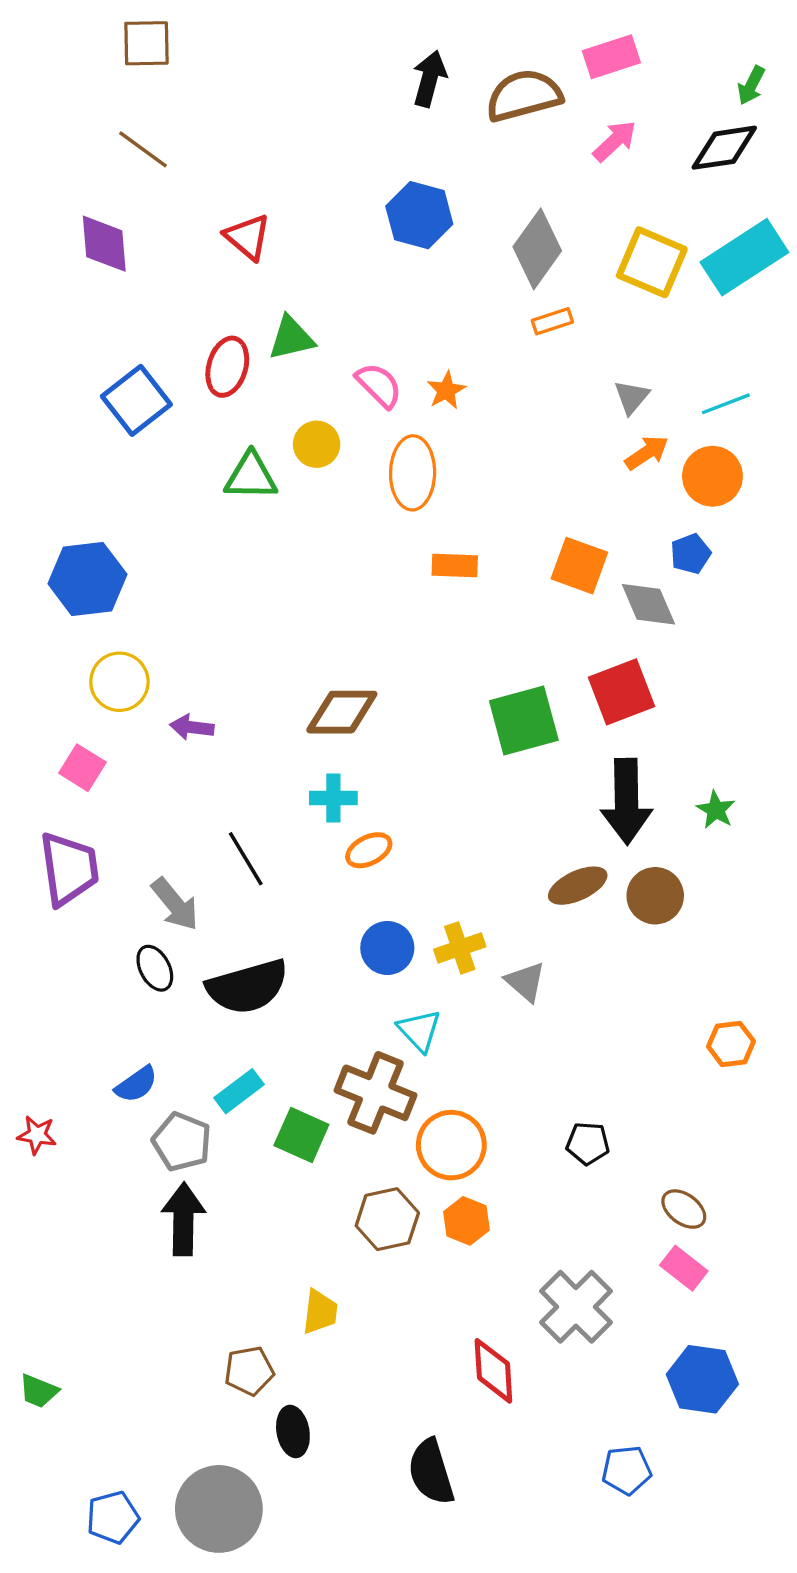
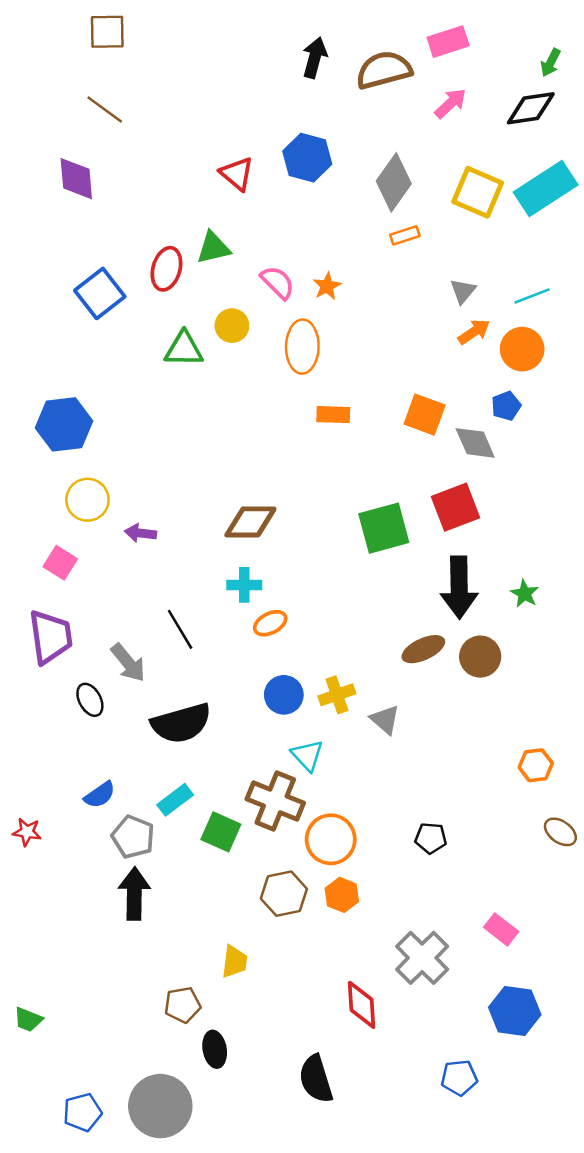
red triangle: (247, 237) -> (237, 174), moved
black ellipse: (155, 968) -> (90, 700), moved
brown ellipse: (684, 1209) -> (560, 832), moved

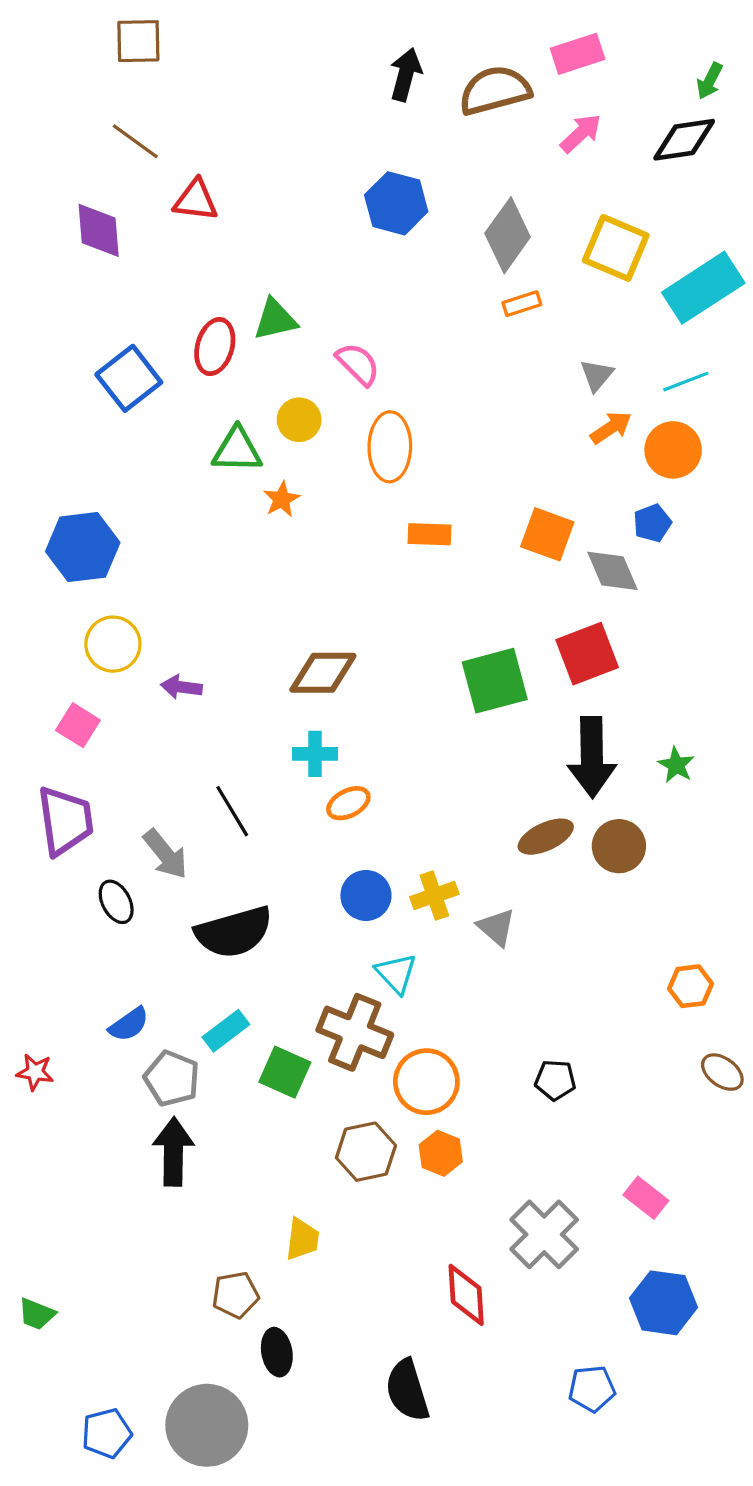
red triangle: (237, 174) -> (196, 200), moved, turned -33
cyan rectangle: (546, 189) -> (703, 288), moved
orange star: (327, 286) -> (282, 499), moved

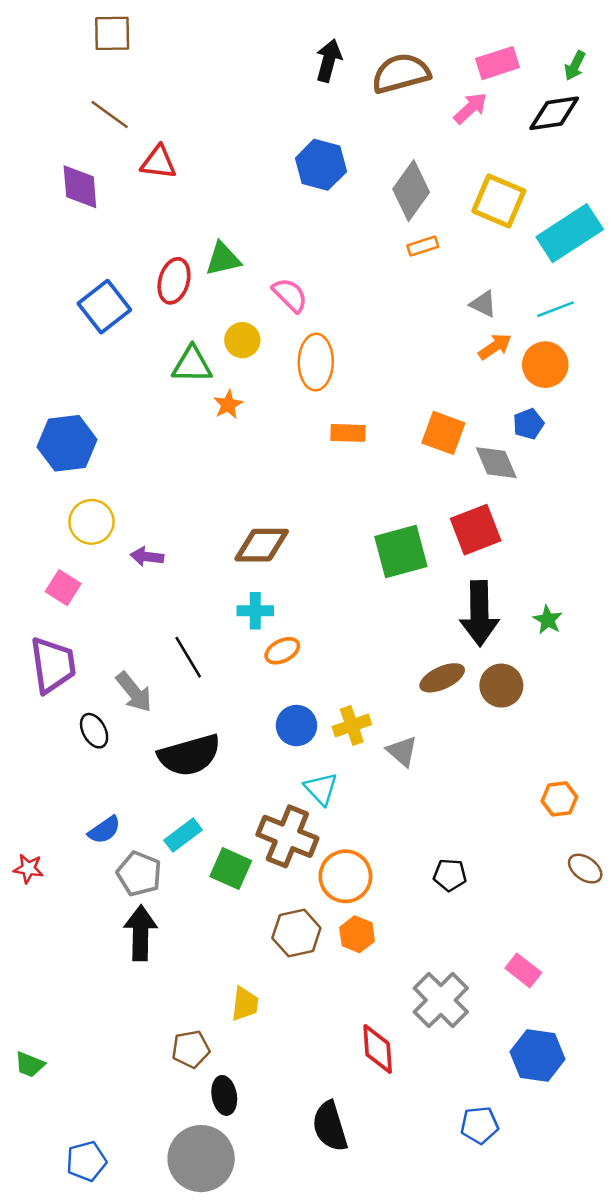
pink rectangle: (578, 54) -> (498, 63), moved
gray triangle: (597, 375) -> (483, 304), turned -44
gray circle: (207, 1425) -> (201, 1159), moved

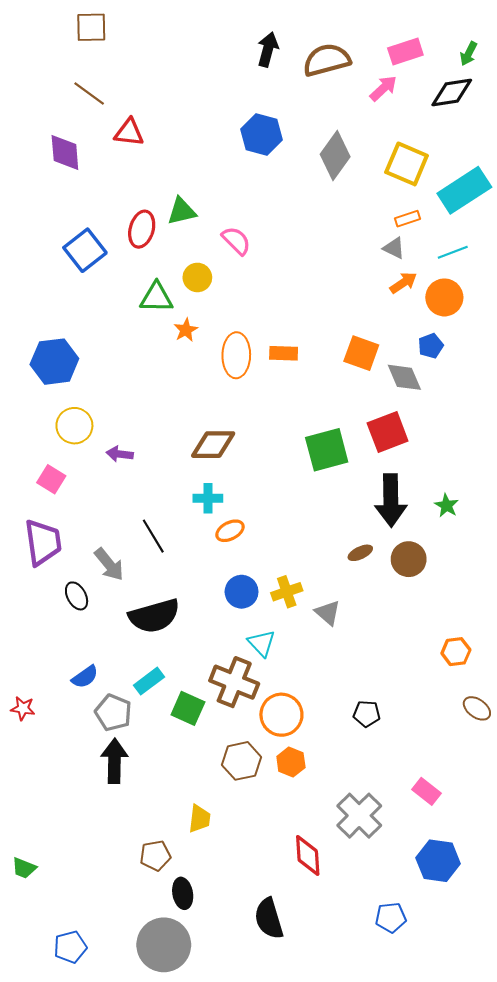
orange rectangle: (423, 246) -> (408, 219), moved
orange ellipse: (316, 362) -> (236, 355), moved
brown ellipse: (442, 678) -> (360, 553), size x0.7

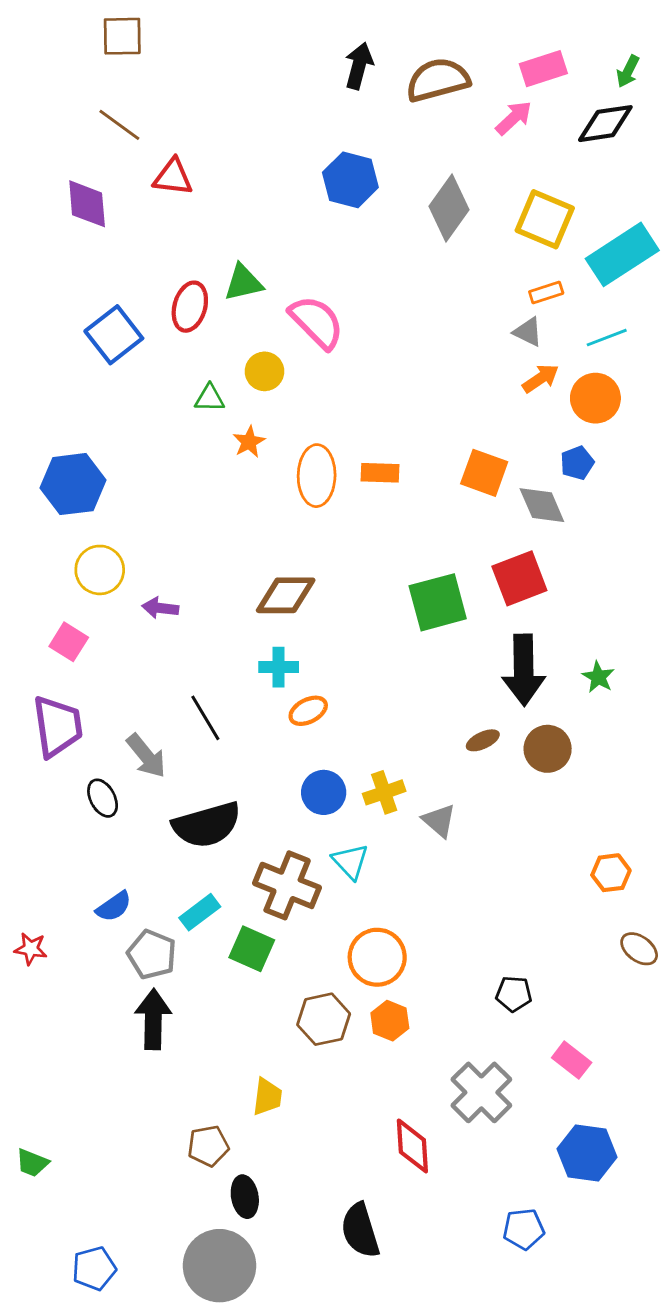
pink semicircle: (236, 241) -> (317, 322), size x1.4
green triangle: (156, 297) -> (210, 398), size x0.7
brown cross: (234, 682) -> (287, 885), moved
black pentagon: (367, 714) -> (514, 994), moved

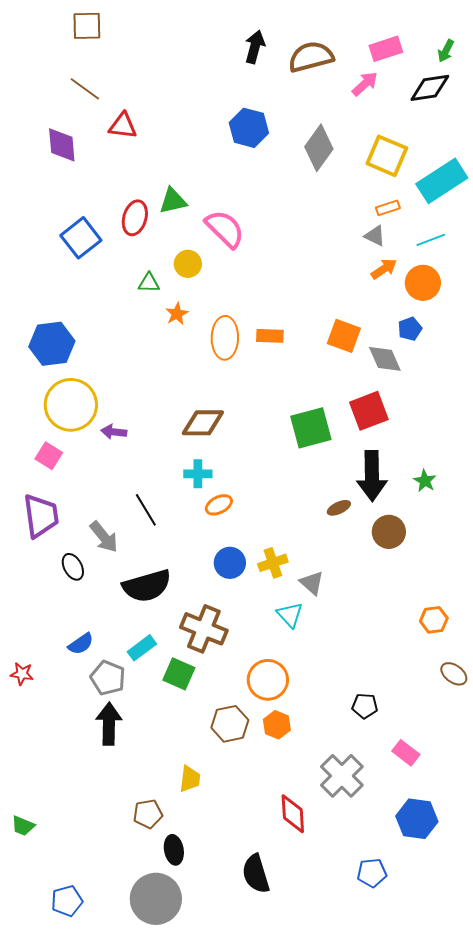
yellow circle: (100, 570) -> (71, 405), size x1.5
brown ellipse: (483, 740) -> (339, 508), moved
cyan triangle: (350, 861) -> (290, 615), moved

